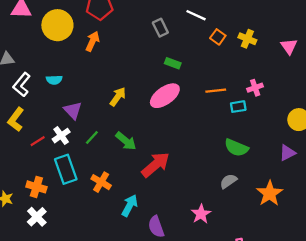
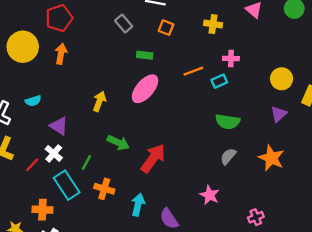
orange square: (218, 37) -> (166, 28), moved
yellow cross: (247, 39) -> (213, 24), moved
pink cross: (255, 88) -> (231, 59), turned 35
green line: (92, 138) -> (86, 162), moved

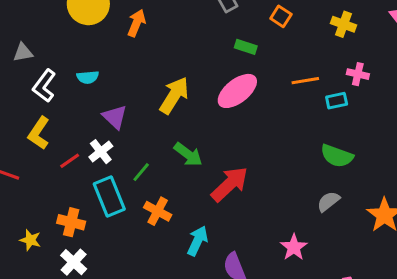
yellow arrow: (99, 101) -> (174, 95), size x1.4

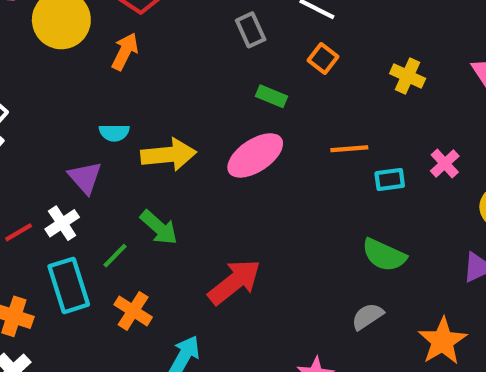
pink cross: (358, 74) -> (445, 163), moved, turned 30
cyan semicircle: (88, 77) -> (114, 133), moved
yellow arrow: (174, 95) -> (169, 155), turned 48
green arrow: (188, 154) -> (159, 227), moved

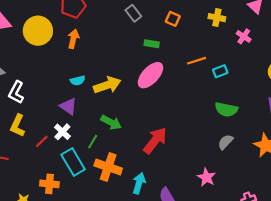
pink cross: (445, 163) -> (244, 36), moved
orange cross: (133, 311) -> (108, 167), size x1.4

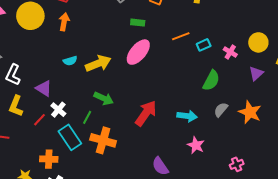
pink cross: (244, 36) -> (230, 52), moved
purple triangle: (68, 106) -> (44, 88), moved
green semicircle: (226, 109) -> (211, 81), turned -70
gray semicircle: (225, 142) -> (221, 110), moved
cyan arrow: (139, 183) -> (187, 116), moved, turned 84

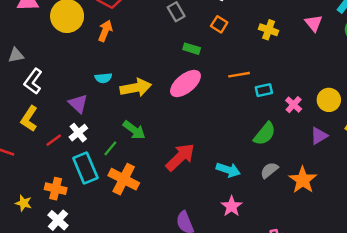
purple triangle: (44, 88) -> (78, 104), moved

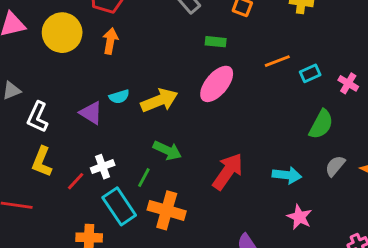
purple triangle: (78, 104) -> (91, 113), moved
white cross: (78, 133) -> (103, 167), turned 30

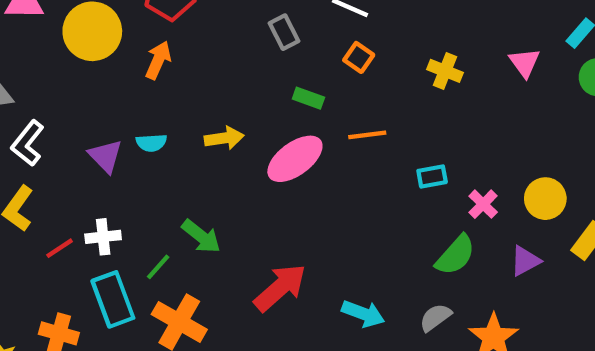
orange line: (277, 61) -> (367, 135), moved
yellow arrow: (159, 100) -> (224, 138), moved, size x0.7
green semicircle: (321, 124) -> (455, 255), moved

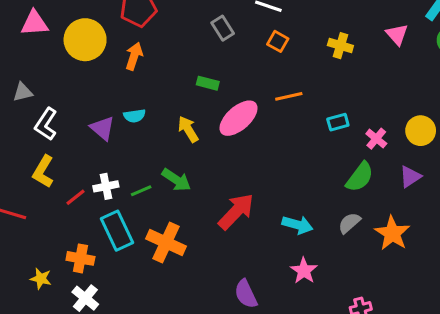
green rectangle: (308, 98) -> (208, 83), moved
yellow arrow: (224, 138) -> (188, 129), moved, turned -108
green line: (158, 267) -> (141, 191), moved, turned 30

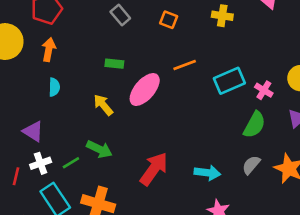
cyan semicircle: (135, 116) -> (54, 87), moved, turned -72
cyan rectangle: (338, 122) -> (229, 81), size x1.6
purple triangle: (102, 128) -> (33, 131), moved
red line: (75, 197) -> (16, 176), turned -30

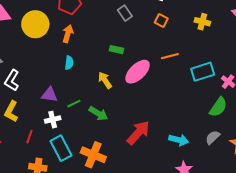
purple triangle: (33, 131) -> (50, 95), turned -30
green line: (71, 163) -> (74, 104), moved
red line: (16, 176) -> (29, 137), moved

